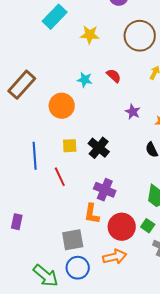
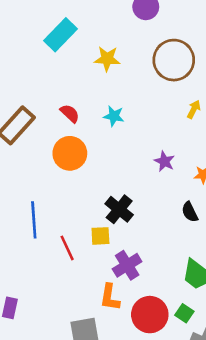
red semicircle: (114, 76) -> (70, 113), moved
cyan star: (85, 80) -> (114, 116), moved
yellow square: (70, 146) -> (100, 236), moved
purple cross: (105, 190) -> (127, 265), turned 35

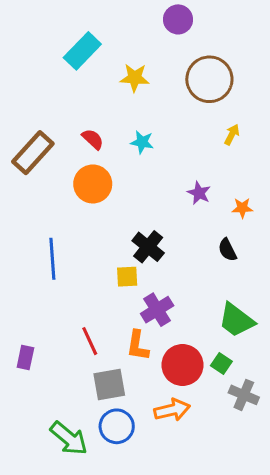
red line: (67, 248) -> (90, 341), moved

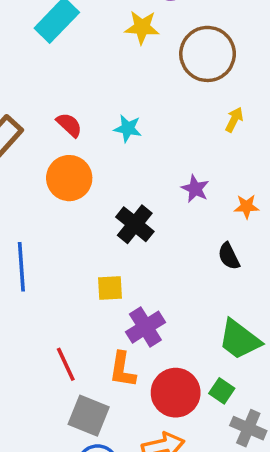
yellow star: (135, 78) -> (142, 27), moved
black cross: (148, 247) -> (135, 224), moved
gray square: (109, 384) -> (89, 416), turned 32

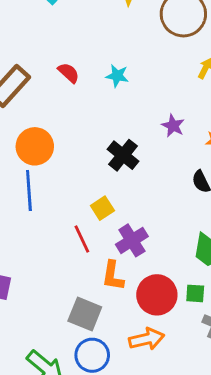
orange circle: (69, 178) -> (35, 146), moved
yellow square: (110, 288) -> (102, 208), turned -30
red line: (66, 364) -> (82, 239), moved
green square: (222, 391) -> (195, 293), turned -30

